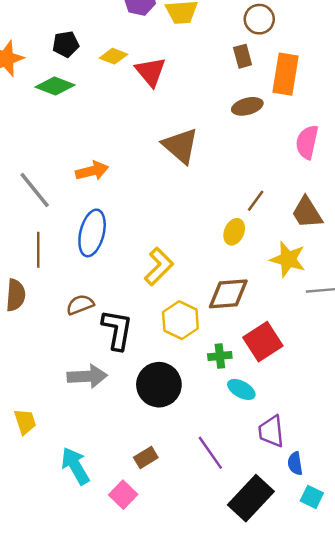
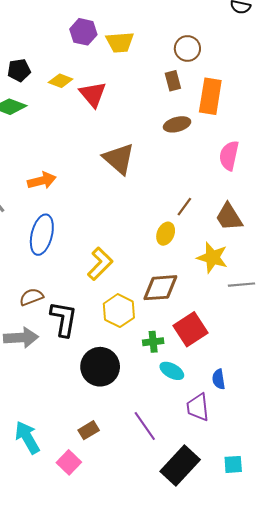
gray arrow: (87, 376) -> (21, 338), moved
blue semicircle: (295, 464) -> (219, 379), moved
cyan square: (312, 497) -> (233, 464), turned -30

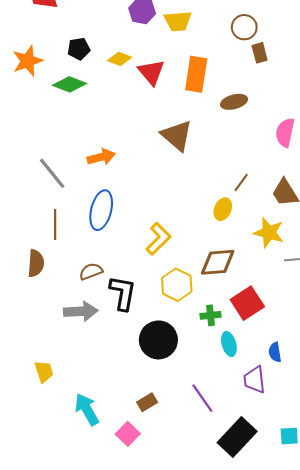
brown rectangle: (173, 81) -> (260, 53), moved
orange rectangle: (210, 96) -> (196, 74), moved
cyan ellipse: (172, 371) -> (229, 344), turned 45

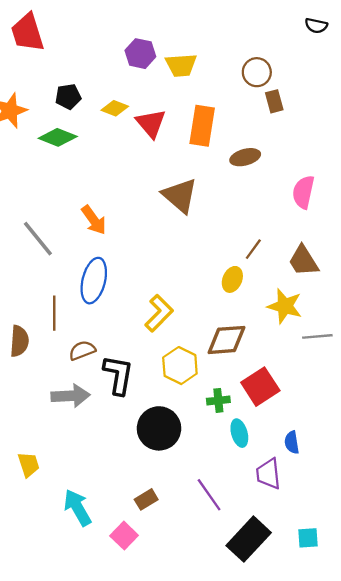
orange arrow: (101, 157) -> (94, 220), turned 68
brown line: (55, 224) -> (54, 313), moved

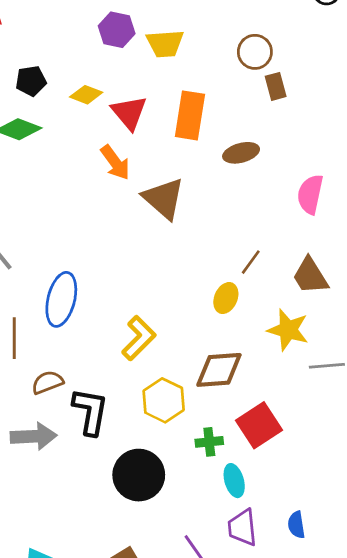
orange arrow: (94, 220) -> (115, 162), moved
blue semicircle: (292, 442) -> (296, 525), moved
purple trapezoid: (268, 474) -> (242, 528), moved

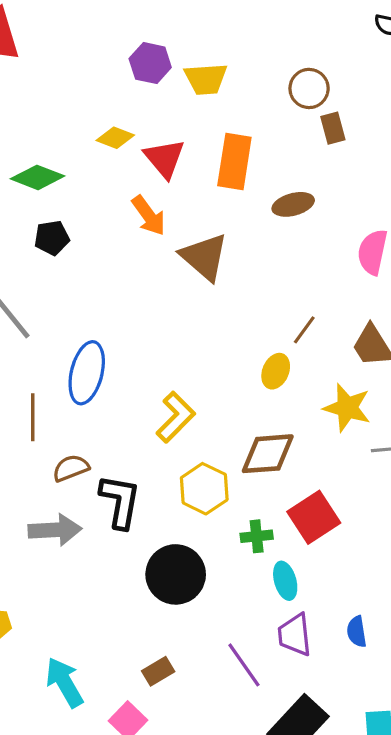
black pentagon: (31, 81) -> (52, 238), moved

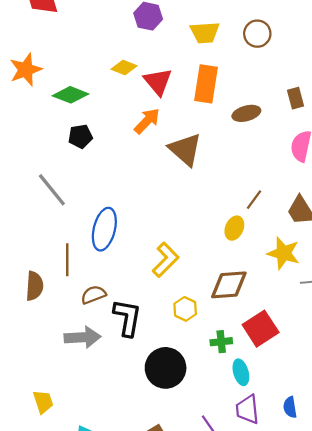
yellow trapezoid: (206, 79) -> (205, 33), moved
brown rectangle: (333, 128) -> (296, 98), moved
orange arrow: (149, 216) -> (147, 121), turned -100
yellow hexagon: (204, 489) -> (185, 309), size x0.7

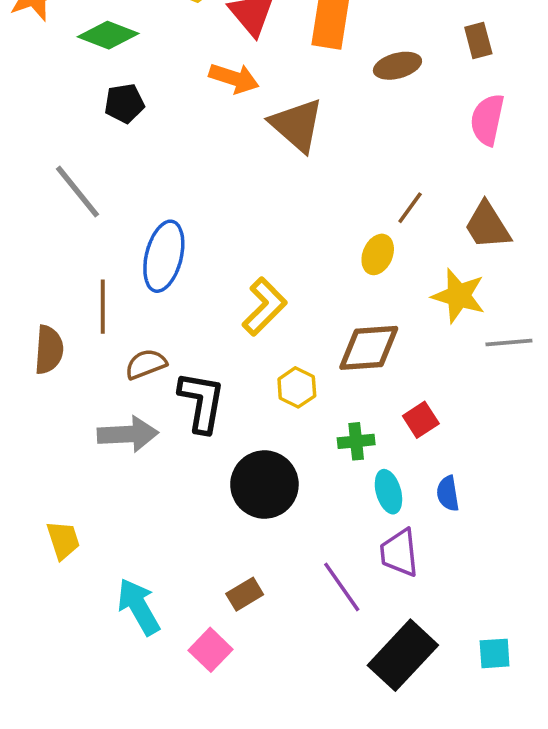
orange arrow: (147, 121) -> (234, 78), turned 64
red square: (261, 329) -> (421, 420), size x0.6
blue semicircle: (290, 407) -> (448, 493), moved

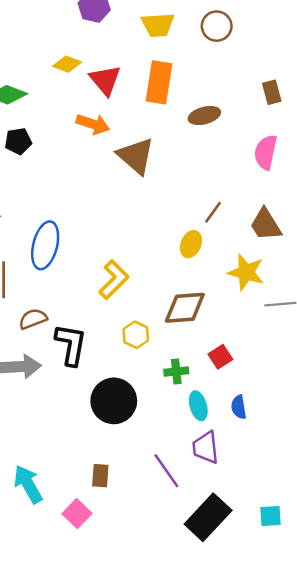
brown rectangle: (478, 41) -> (272, 92), moved
brown rectangle: (245, 594) -> (100, 476), turned -55

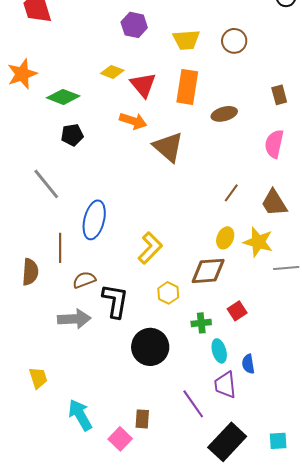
yellow ellipse: (191, 244) -> (225, 238), moved
blue semicircle: (239, 407) -> (248, 364), moved
brown rectangle: (100, 476) -> (142, 419), moved

